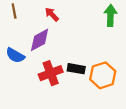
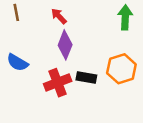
purple diamond: (40, 40) -> (65, 45), moved, turned -40
orange hexagon: (103, 75) -> (121, 69), moved

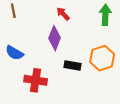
red arrow: (59, 16) -> (63, 14), moved
red cross: (58, 83) -> (36, 80), moved, turned 30

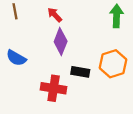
red arrow: (63, 14) -> (55, 15), moved
red cross: (36, 80) -> (54, 88), moved

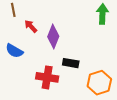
red arrow: (55, 15) -> (31, 26), moved
orange hexagon: (113, 64) -> (99, 83), moved

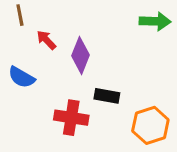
green arrow: (102, 14) -> (155, 21), turned 90

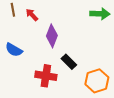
red arrow: (46, 40) -> (32, 15), moved
black rectangle: (107, 96) -> (69, 62), turned 35

